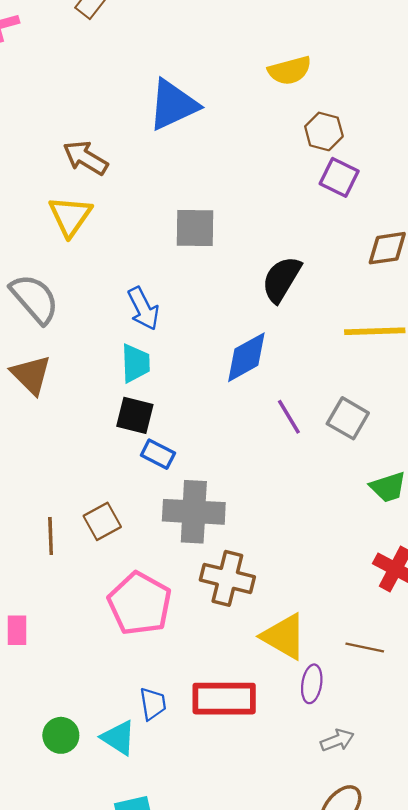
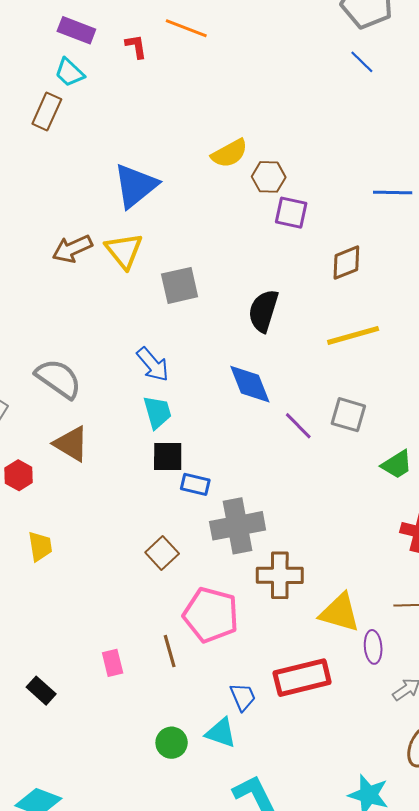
yellow semicircle: (290, 70) -> (229, 153), moved
brown arrow: (85, 158) -> (72, 249), turned -42
yellow triangle: (70, 216) -> (124, 251), moved
blue diamond: (246, 357) -> (250, 384), turned -69
brown line: (51, 536) -> (170, 651), moved

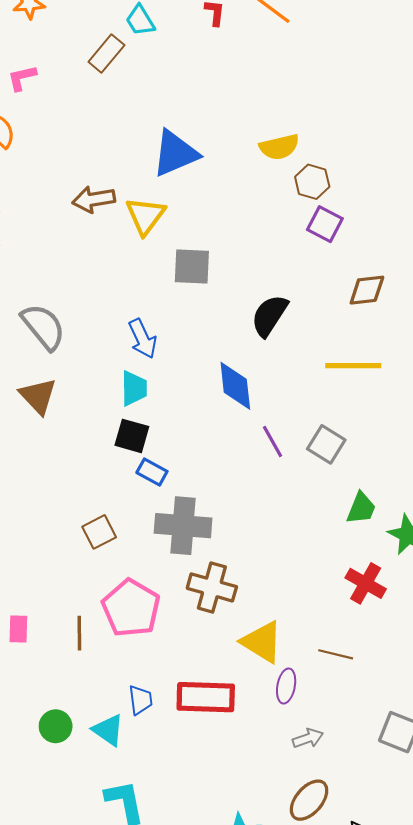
green trapezoid: (397, 464) -> (361, 508), turned -52

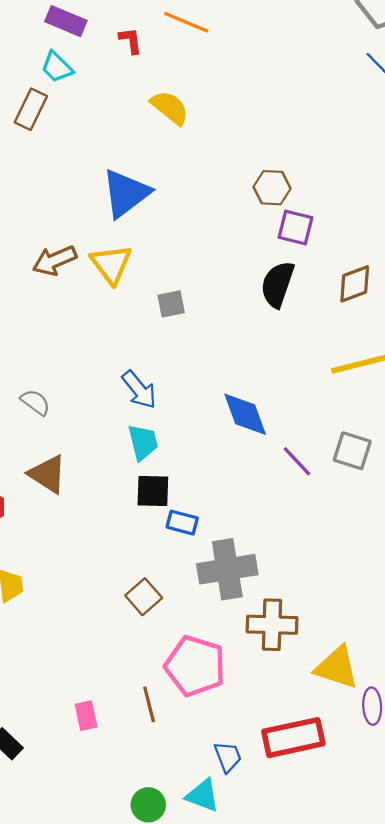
yellow semicircle: (279, 147) -> (170, 108), moved, turned -114
gray square: (192, 266) -> (171, 304), size x0.7
black semicircle: (269, 316) -> (277, 284), moved
gray semicircle: (43, 327) -> (35, 402), size x0.6

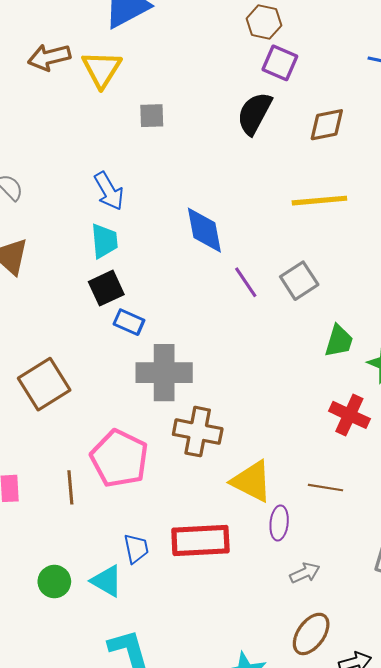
gray square: (352, 451) -> (299, 281), turned 30
black square: (153, 491) -> (106, 288), turned -36
brown square: (144, 597) -> (44, 384), moved, size x1.5

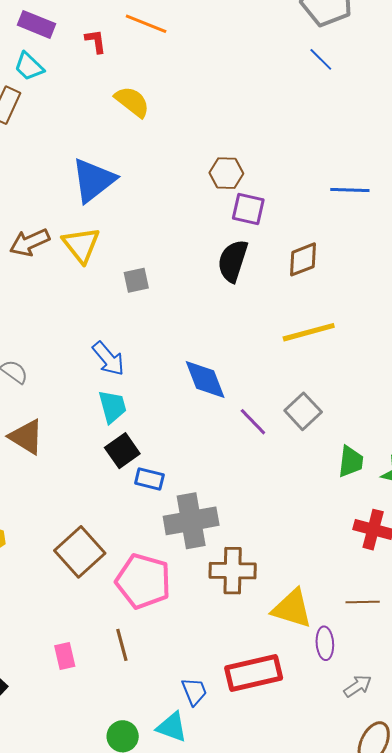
pink pentagon: (119, 458) -> (143, 581), moved

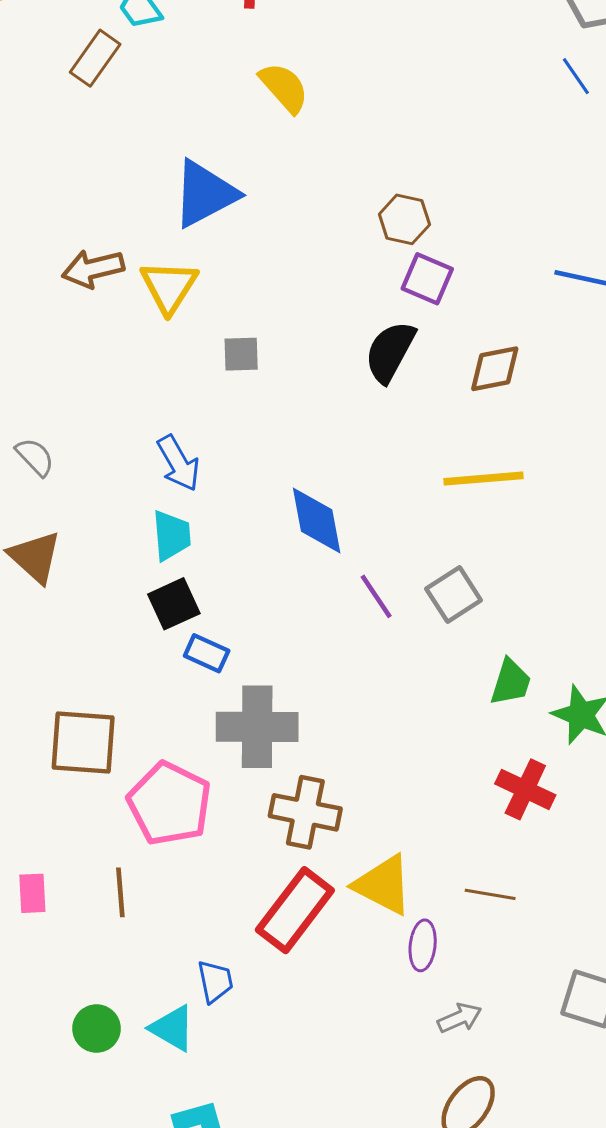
brown square: (80, 552) -> (83, 743), turned 36
red rectangle: (254, 673) -> (295, 910), moved, turned -50

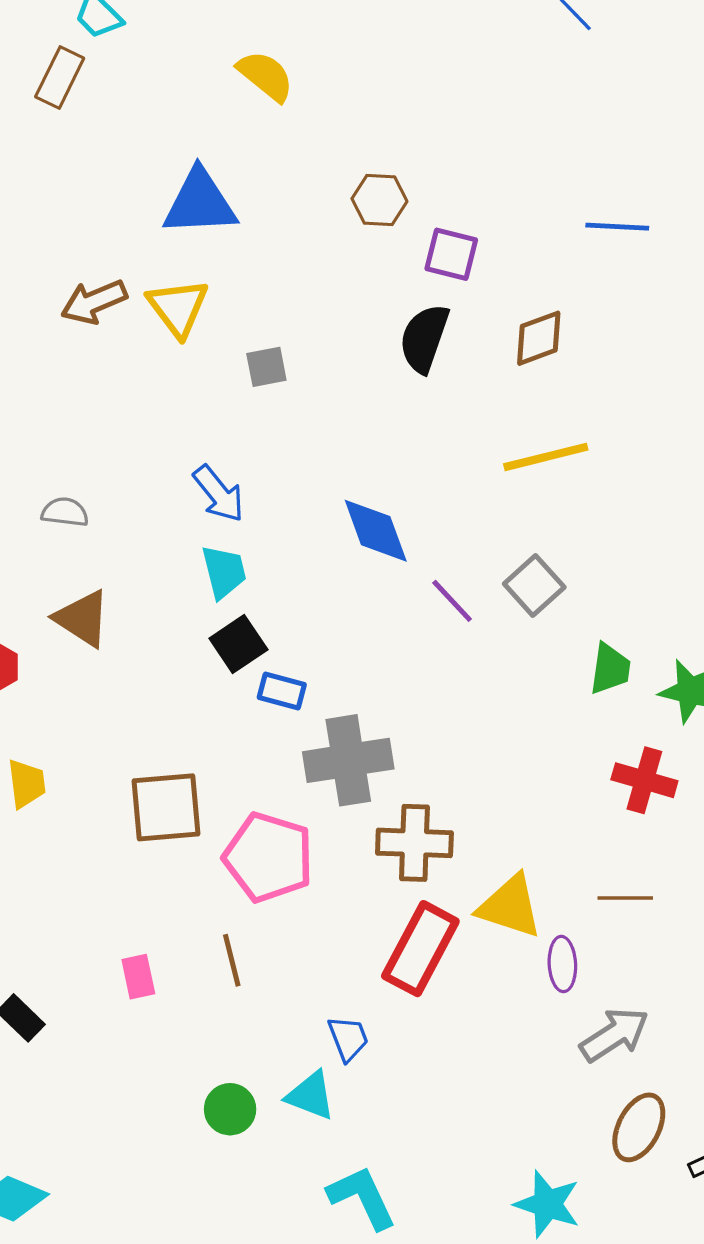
blue triangle: (205, 194) -> (200, 203), turned 34
brown hexagon: (404, 219) -> (379, 200), moved
gray semicircle: (35, 457) -> (65, 512), turned -30
gray arrow: (460, 1018) -> (614, 1035), size x1.5

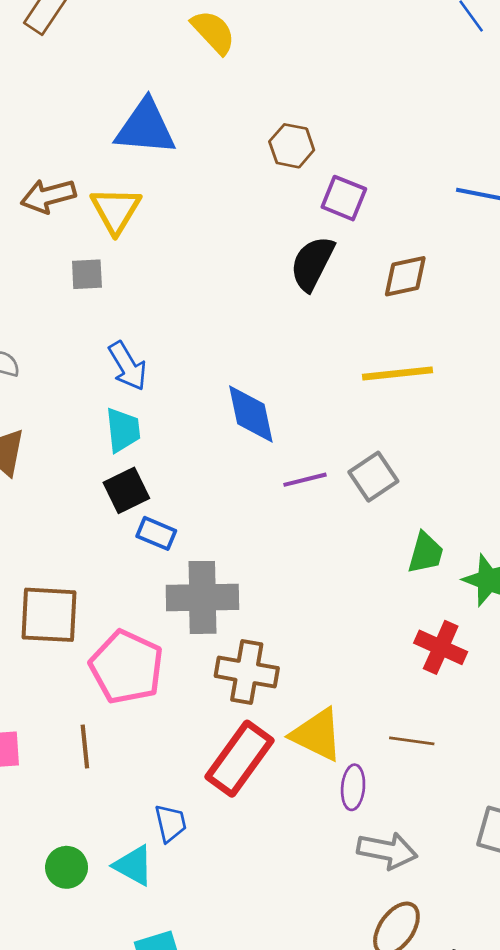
gray square: (266, 367) -> (87, 274), moved
purple line: (452, 601) -> (305, 480), turned -69
gray arrow: (614, 1035) -> (387, 851), turned 36

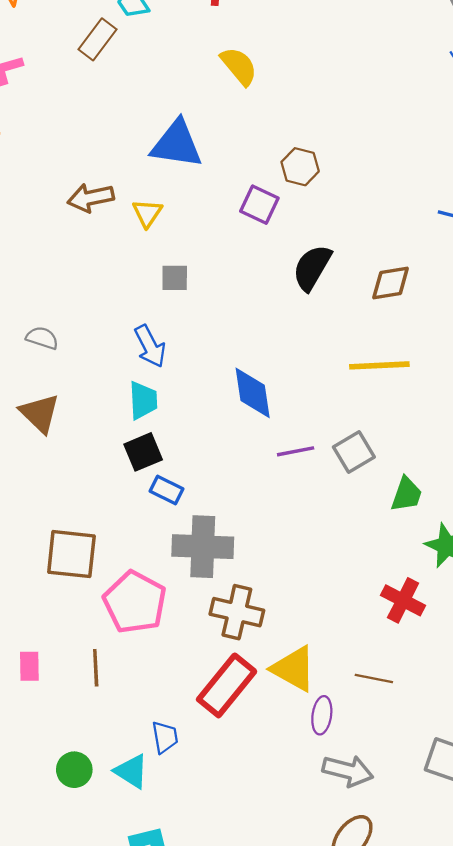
purple square: (344, 198) -> (259, 205), moved
yellow triangle: (116, 210) -> (147, 213), size x0.7
gray square: (87, 274) -> (175, 278), moved
green trapezoid: (426, 553) -> (407, 494), moved

